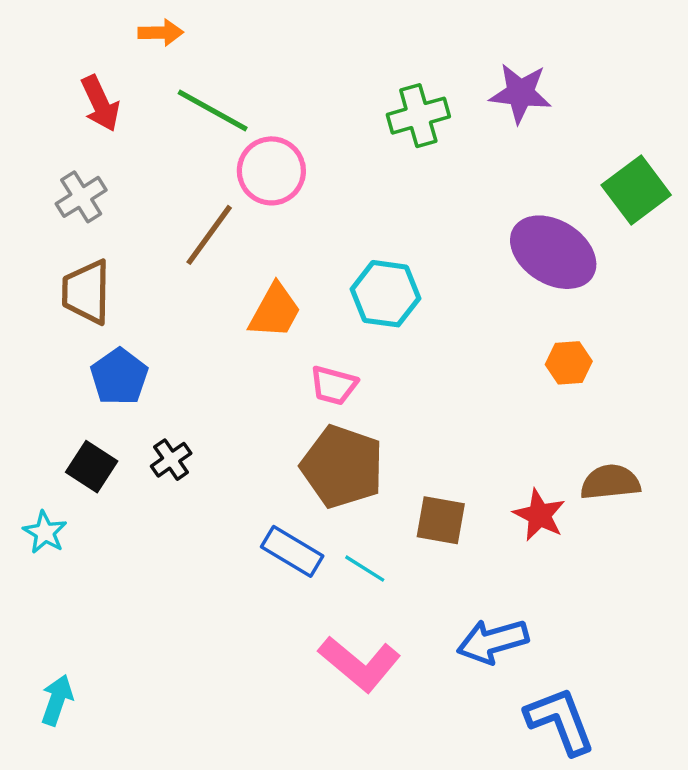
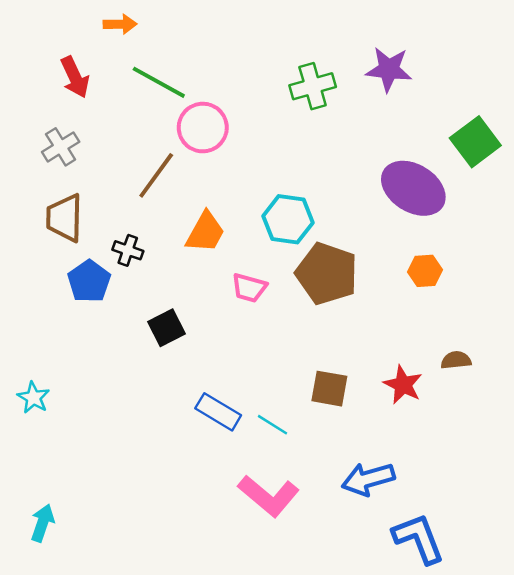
black cross: (171, 460) -> (128, 250), moved, turned -36
black square: (92, 467) -> (167, 328), moved, turned 30
brown pentagon: (342, 467) -> (327, 274), moved
brown semicircle: (610, 482) -> (456, 360), size x0.7

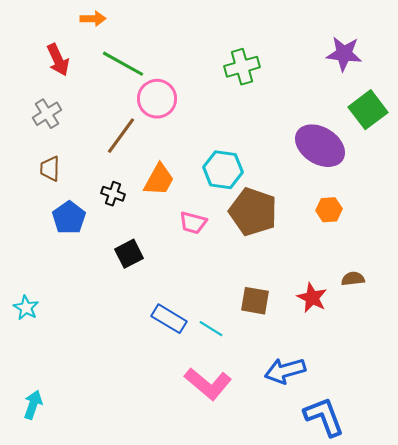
purple star: (389, 69) -> (344, 54), moved
brown trapezoid: (64, 218) -> (50, 169), size x0.7
black cross: (128, 250) -> (113, 194), moved

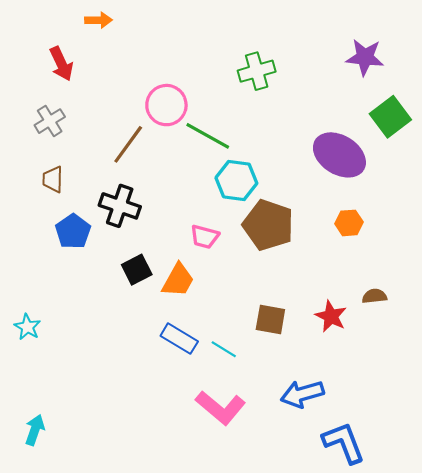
green line: (123, 64) -> (208, 136), moved
orange trapezoid: (159, 180) -> (178, 280), moved
black cross: (113, 194) -> (120, 206), size x1.6

